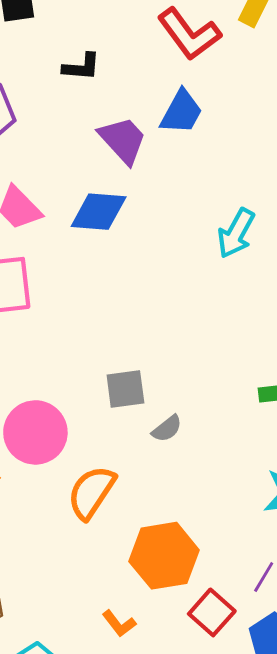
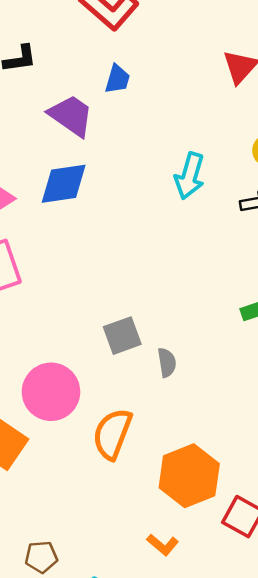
blue trapezoid: (181, 112) -> (117, 79), size x0.7
gray semicircle: (167, 429) -> (167, 363), turned -48

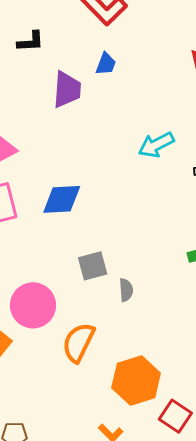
purple trapezoid: (71, 116) -> (67, 89), turned 54
cyan arrow: (190, 176) -> (156, 145), turned 42
blue diamond: (64, 184) -> (62, 199), moved

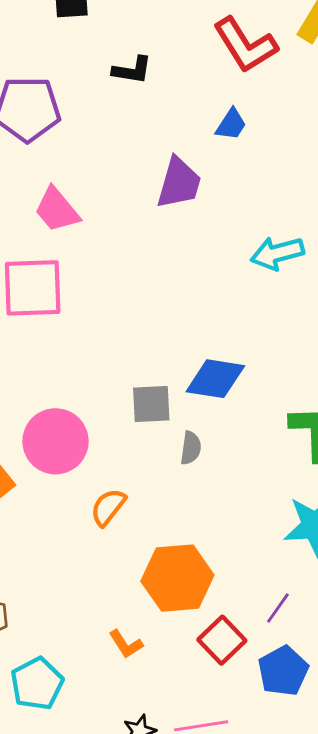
purple trapezoid: (67, 89) -> (179, 183), moved
blue diamond: (62, 199) -> (215, 379), moved
orange semicircle: (78, 342) -> (108, 507), size x0.7

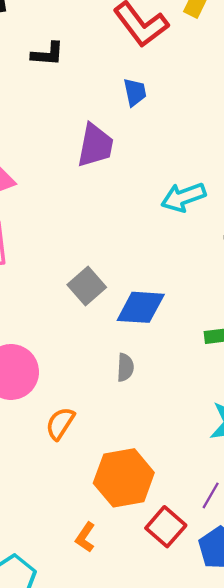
blue trapezoid: (231, 124) -> (135, 92), turned -40
gray square: (151, 404) -> (87, 286), moved, turned -33
orange L-shape: (126, 644) -> (85, 537), turned 72

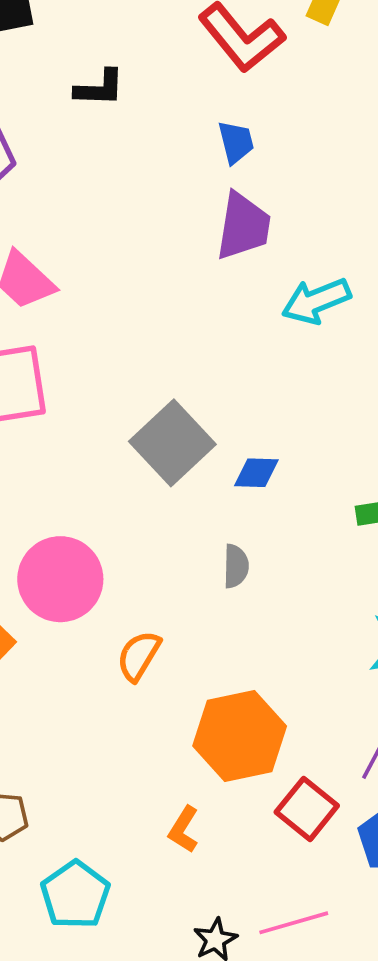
purple trapezoid: (95, 145) -> (243, 226), moved
gray square: (87, 286) -> (172, 443), size x1.4
blue diamond: (141, 307) -> (256, 473), size x0.6

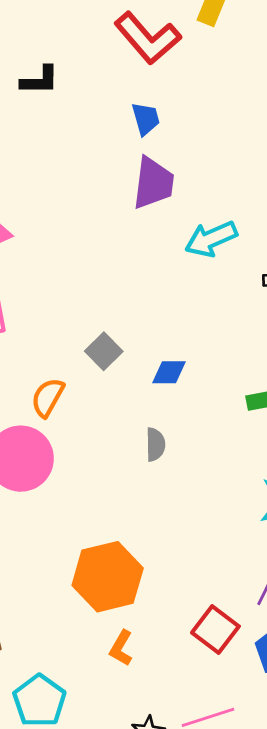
gray square: (172, 443) -> (104, 351), size x0.6
orange semicircle: (139, 656) -> (48, 397), moved
orange hexagon: (240, 736) -> (108, 577), moved

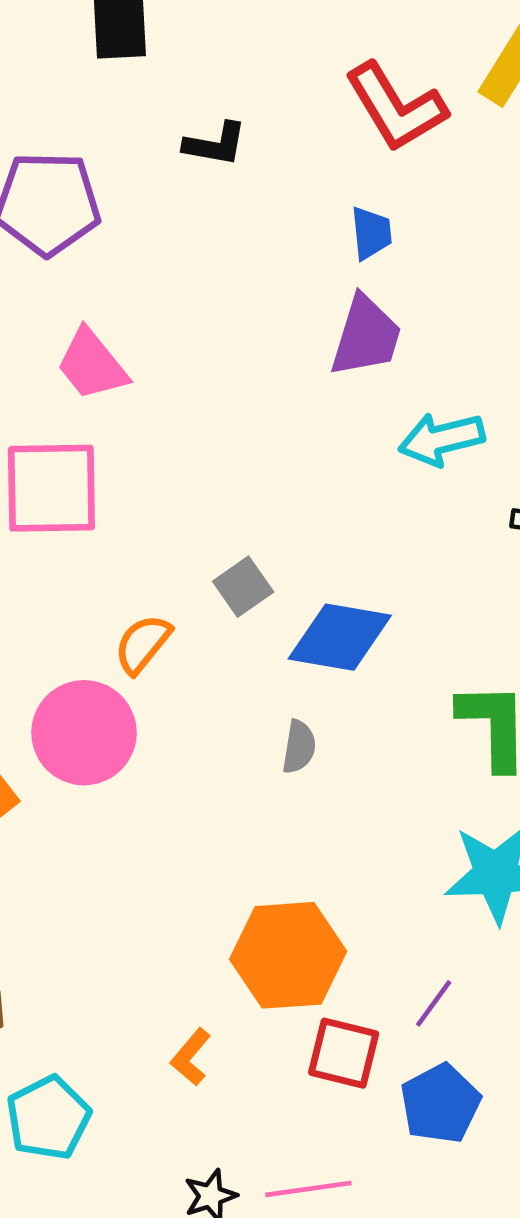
blue diamond: (169, 372) -> (340, 637), size x1.8
orange hexagon: (108, 577) -> (288, 955), moved
red square: (215, 629) -> (344, 1053), turned -33

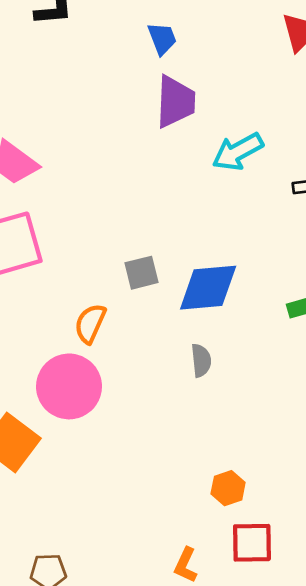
gray square: (243, 587) -> (142, 273), turned 36
orange hexagon: (288, 955) -> (228, 488), size x0.5
red square: (344, 1053) -> (252, 543), moved

